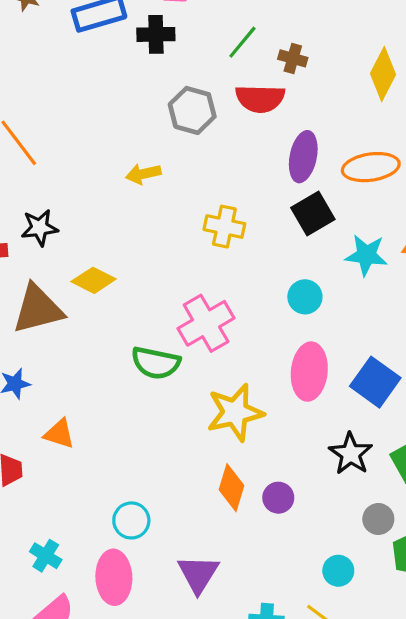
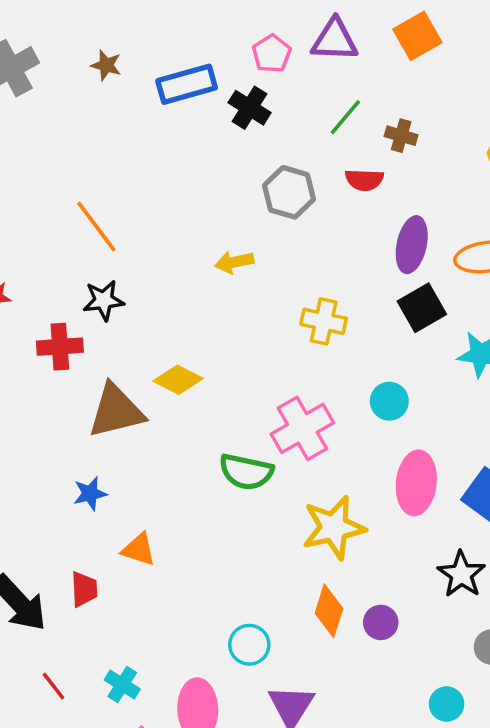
black cross: (156, 34) -> (250, 108), turned 33
red semicircle: (260, 99) -> (364, 180), size x0.7
black star: (40, 228) -> (104, 300), moved
cyan circle: (305, 297) -> (389, 401), moved
cyan circle: (131, 520) -> (249, 645), moved

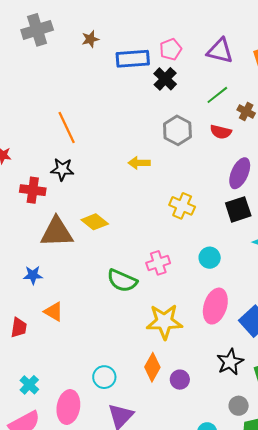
pink pentagon: (272, 54) -> (171, 49), moved
brown star: (106, 65) -> (90, 39), turned 30
pink cross: (302, 428) -> (158, 263), size x0.7

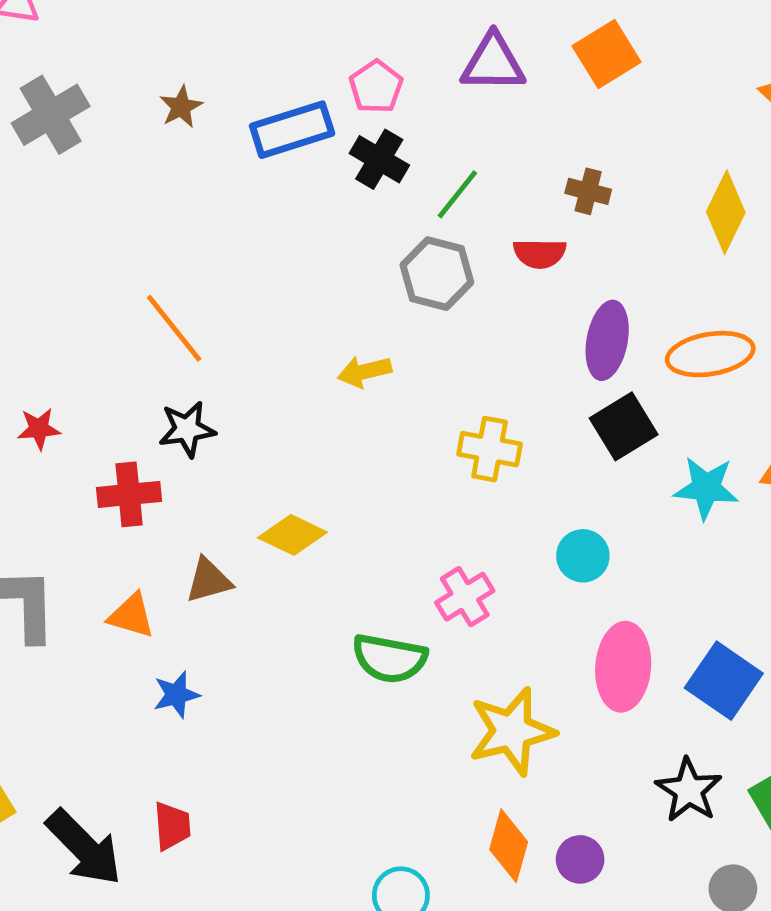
green line: (217, 95) -> (457, 194), moved
brown triangle: (57, 232) -> (209, 580), size x0.6
orange triangle: (54, 312) -> (131, 616), moved

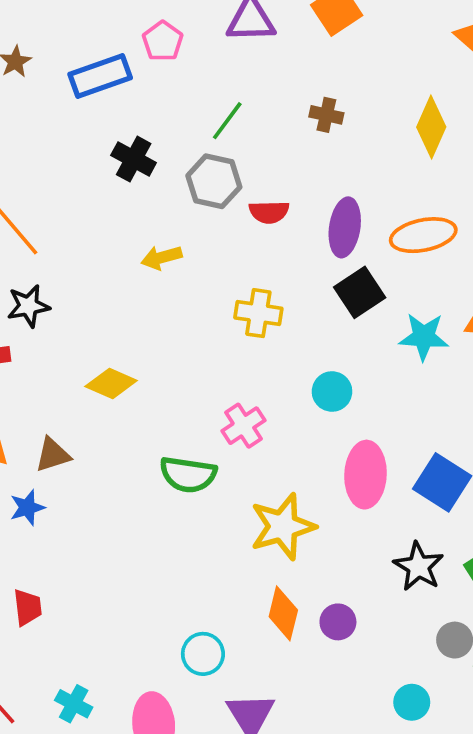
black cross: (379, 159) -> (134, 159), moved
red semicircle: (540, 253) -> (269, 212), moved
brown triangle: (209, 580) -> (53, 455), moved

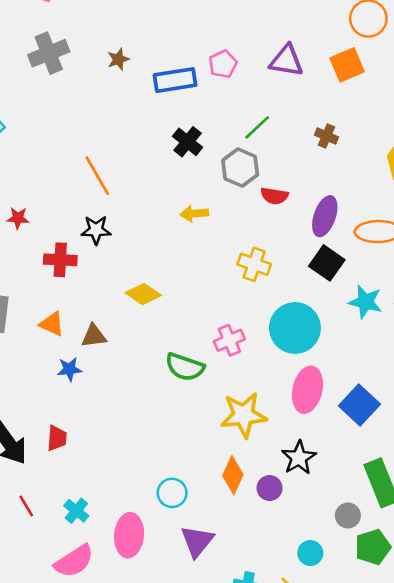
black square: (360, 292) -> (327, 263), turned -32
cyan circle: (332, 392) -> (295, 328), size x1.8
black star: (418, 567) -> (299, 458), moved

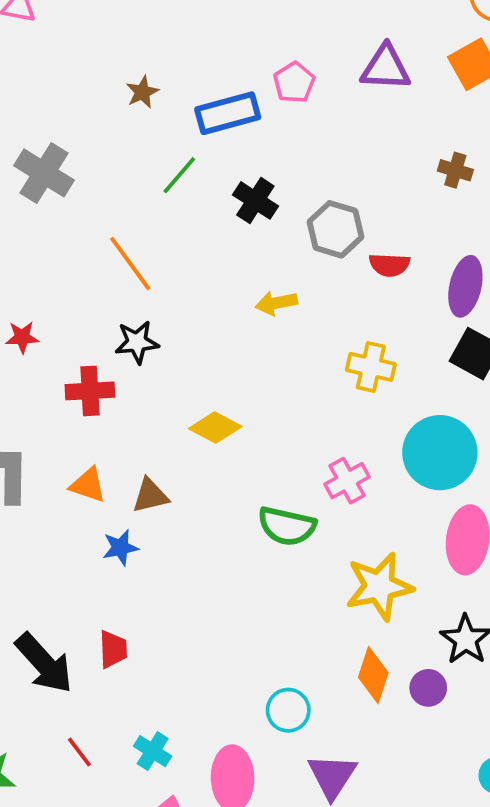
gray cross: (49, 53) -> (44, 173), moved, turned -30
green line: (257, 127) -> (179, 175), moved

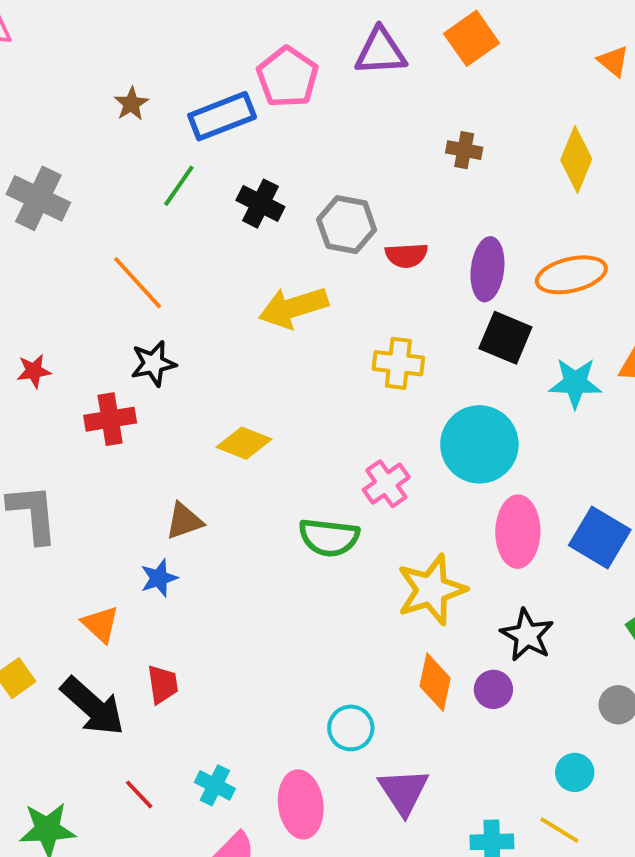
pink pentagon: (294, 82) -> (287, 77), size x1.4
yellow arrow: (276, 303) -> (293, 307), size x1.6
orange triangle: (88, 485) -> (100, 624), moved, turned 30

